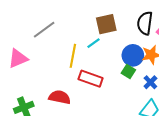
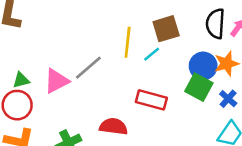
gray line: (44, 30) -> (88, 68), moved
yellow line: (73, 56) -> (128, 42), moved
green square: (128, 72) -> (199, 87), size x1.5

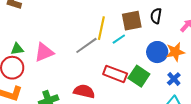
black semicircle: (215, 24) -> (156, 16), moved, size x0.7
gray line: (88, 68) -> (86, 45), moved
green square: (199, 87) -> (139, 76), moved

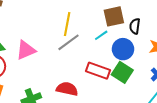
black semicircle: (156, 16) -> (135, 26), moved
yellow line: (101, 28) -> (67, 24), moved
blue circle: (157, 52) -> (123, 49), moved

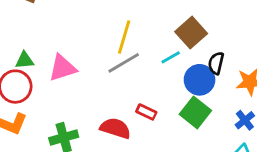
brown square: (114, 16) -> (191, 33), turned -35
black semicircle: (135, 26) -> (216, 63), moved
red rectangle: (98, 71) -> (146, 112), moved, size x0.6

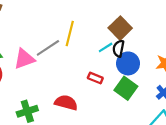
gray line: (124, 63) -> (48, 48), moved
black semicircle: (216, 63) -> (118, 49), moved
red rectangle: (146, 112) -> (95, 78), moved

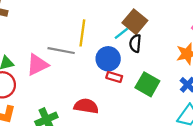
cyan line: (106, 47) -> (121, 33), moved
gray line: (48, 48) -> (61, 51), turned 50
blue circle: (128, 63) -> (108, 59), moved

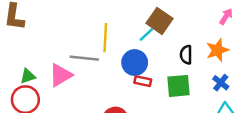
black semicircle: (135, 43) -> (186, 55), moved
green square: (147, 84) -> (179, 86), turned -30

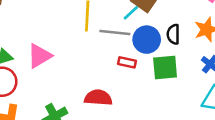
gray line: (84, 58) -> (115, 33), moved
blue circle: (135, 63) -> (147, 40), moved

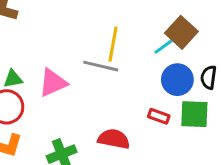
gray line: (115, 33) -> (101, 66), moved
red rectangle: (127, 62) -> (159, 116), moved

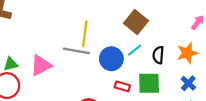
cyan line: (163, 47) -> (135, 50), moved
blue circle: (177, 80) -> (111, 59), moved

